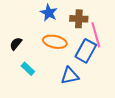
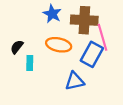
brown cross: (79, 19) -> (84, 20), size x1.4
cyan rectangle: (28, 69) -> (30, 63), moved, turned 48

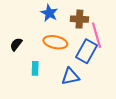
brown cross: (84, 20) -> (79, 19), size x0.7
cyan rectangle: (30, 63) -> (35, 68), moved

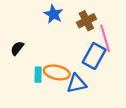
brown cross: (79, 19) -> (86, 21), turned -30
orange ellipse: (55, 42) -> (57, 72), moved

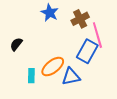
orange ellipse: (57, 72) -> (53, 67), turned -50
cyan rectangle: (38, 75) -> (31, 76), moved

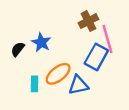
blue star: (50, 13) -> (41, 42), moved

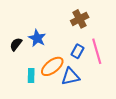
pink line: (108, 39) -> (97, 51), moved
blue rectangle: (96, 57) -> (78, 51), moved, size x0.6

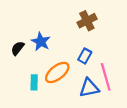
pink line: (97, 51) -> (106, 77), moved
blue triangle: (70, 77) -> (89, 88), moved

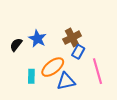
brown cross: (87, 21) -> (72, 38), moved
blue triangle: (89, 88) -> (66, 81), moved

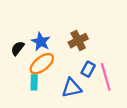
blue rectangle: (78, 52) -> (88, 69), moved
orange ellipse: (53, 67) -> (42, 64), moved

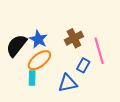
black semicircle: (18, 48) -> (16, 46), size x1.6
pink line: (106, 77) -> (99, 51), moved

